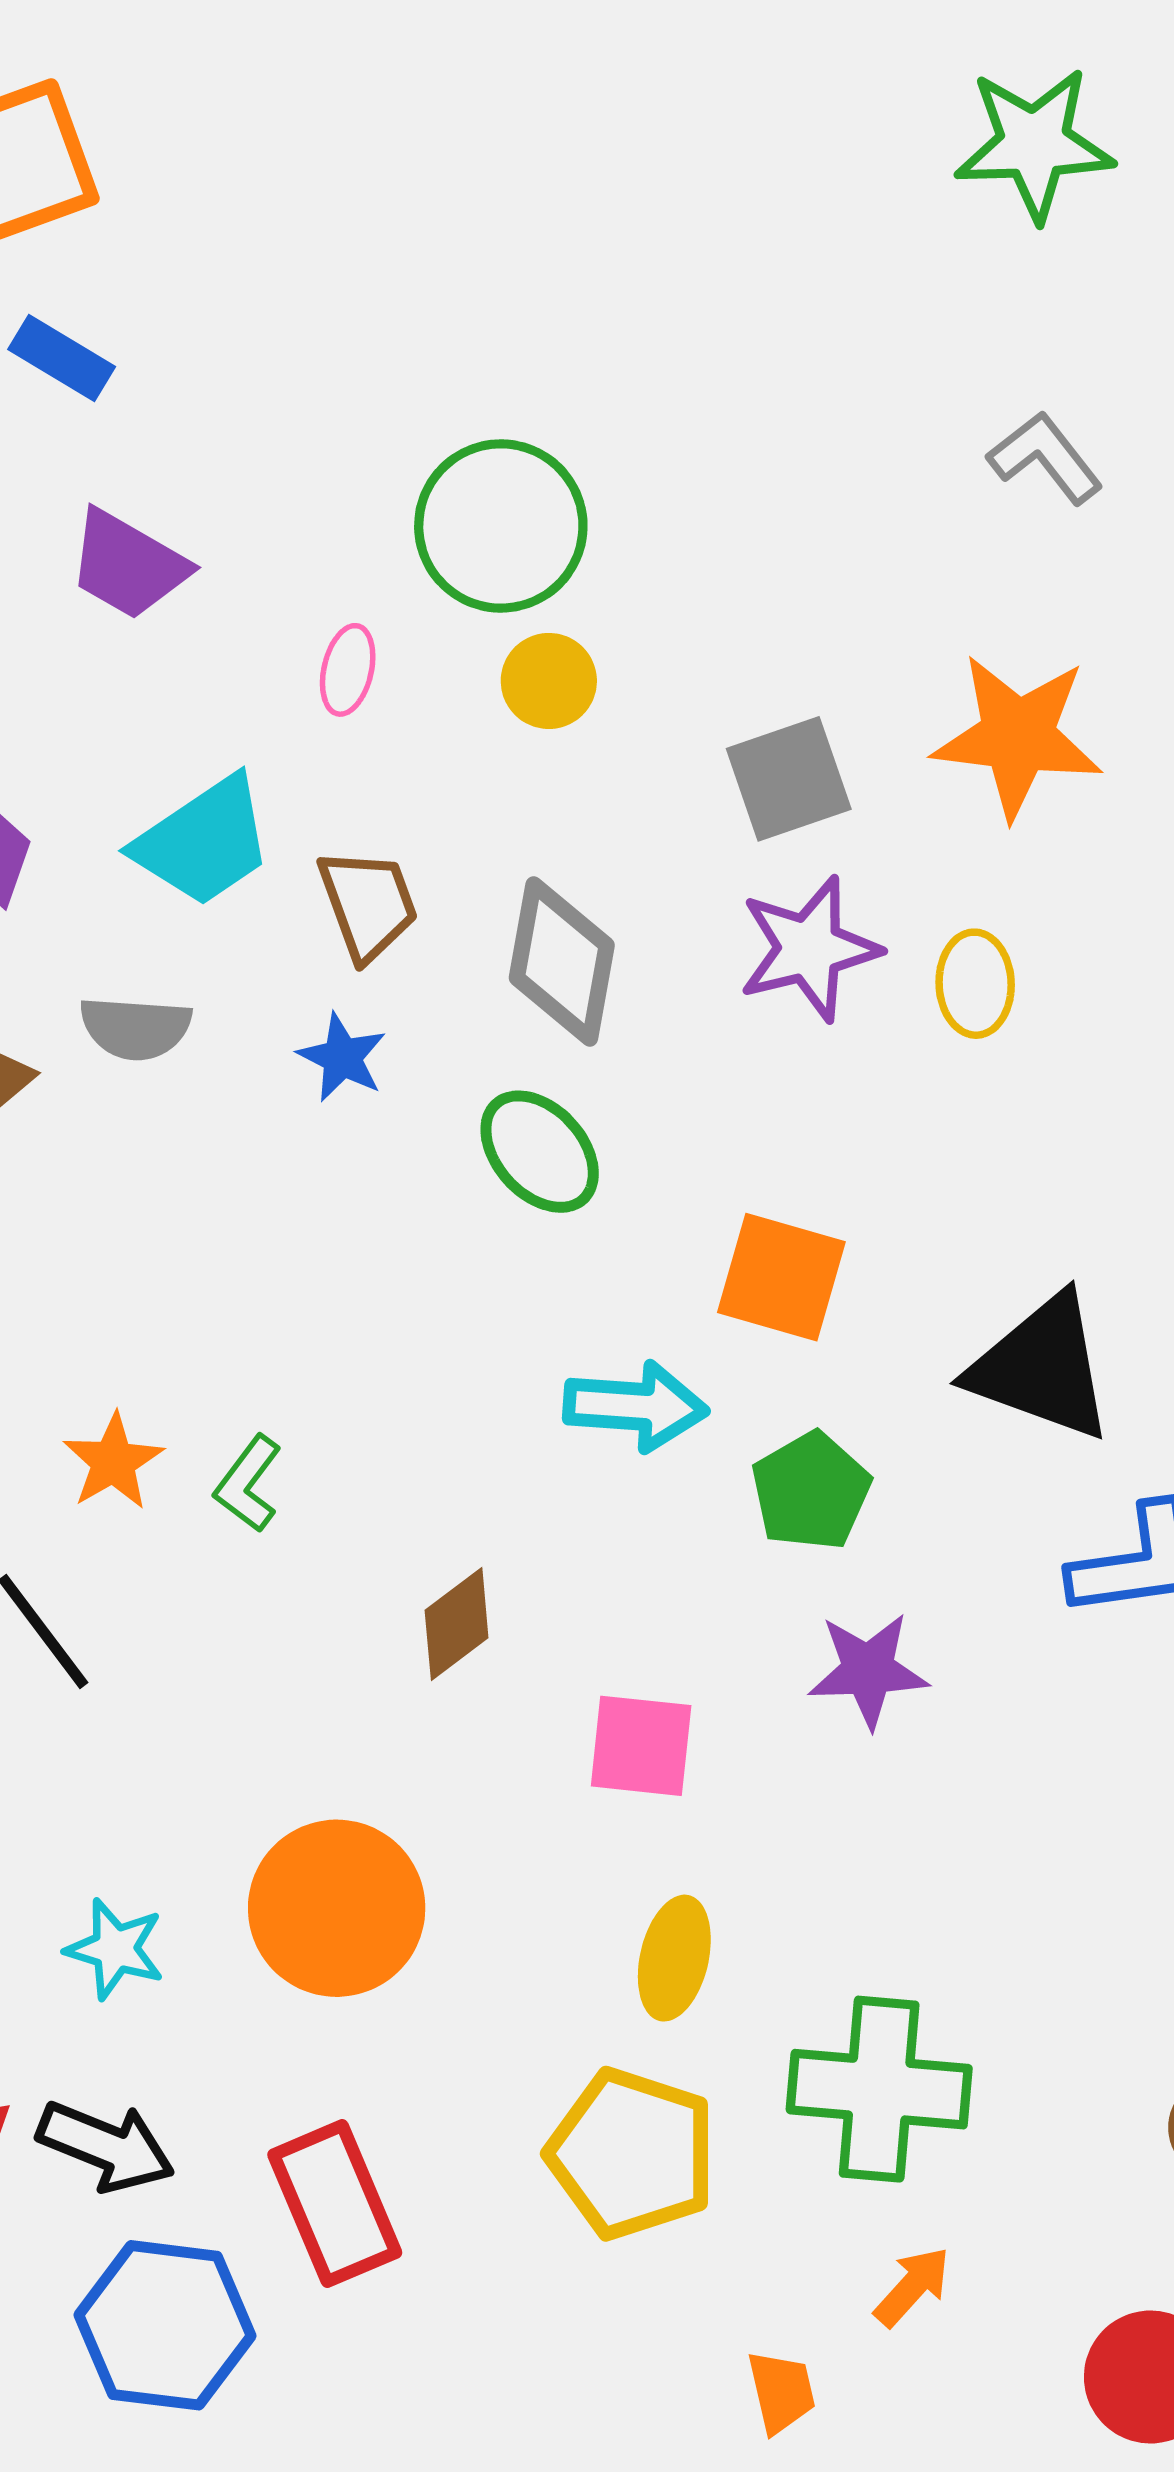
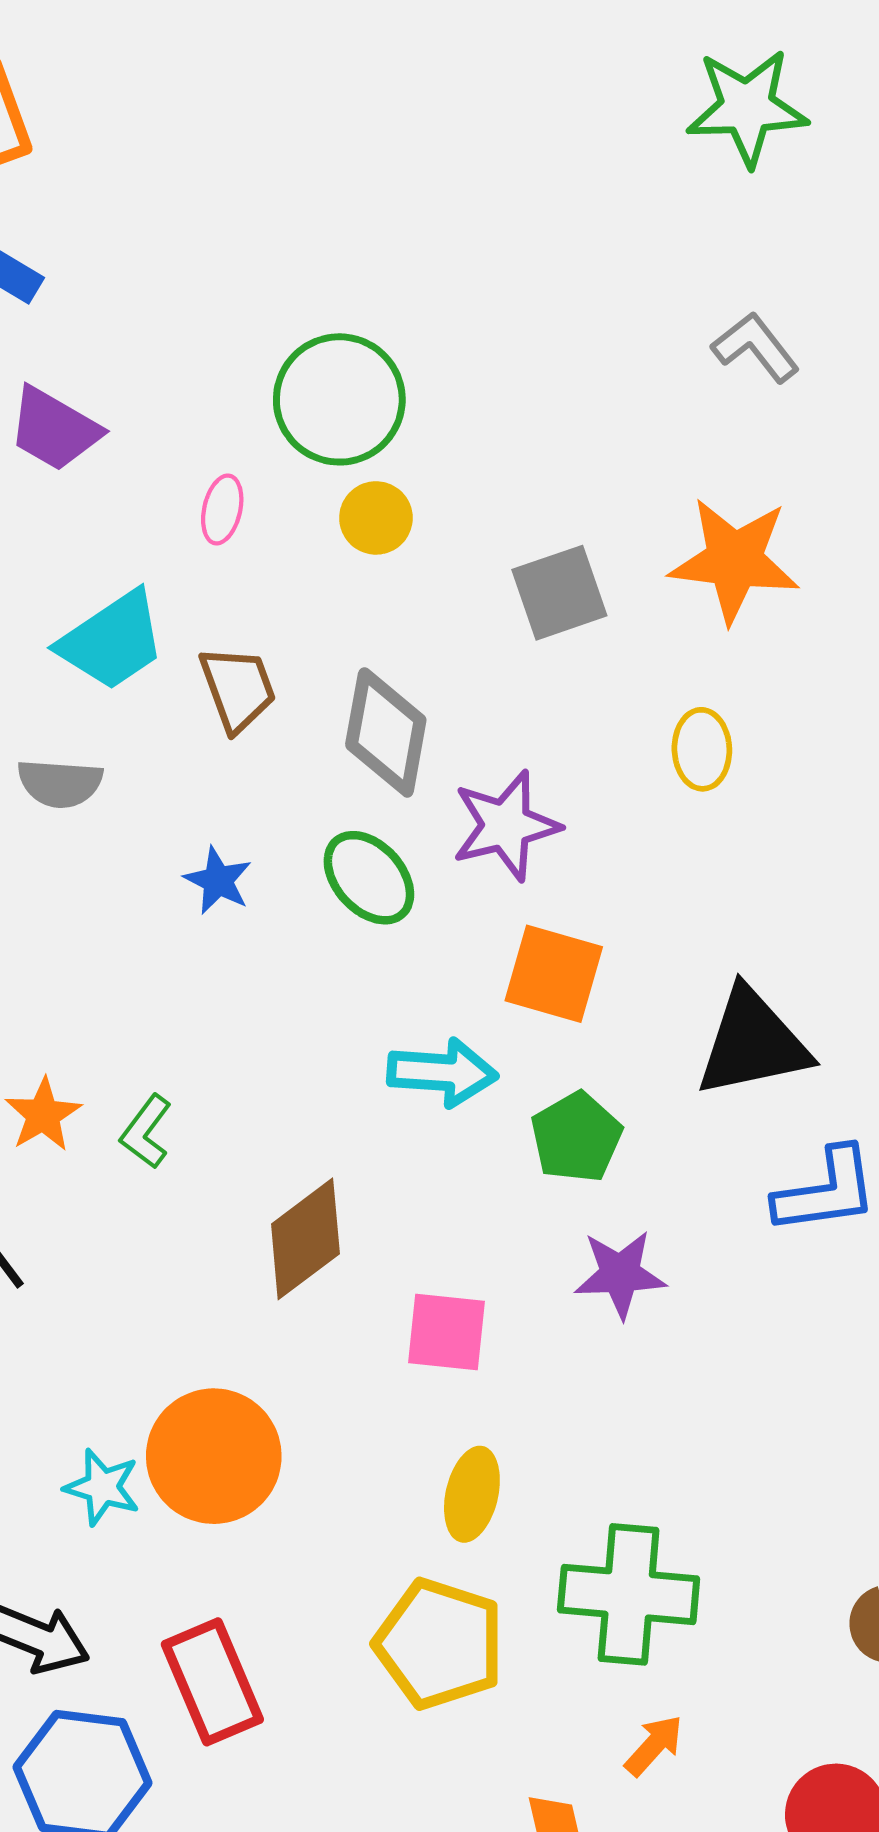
purple star: (809, 949) -> (506, 826), moved
blue star: (342, 1057) -> (218, 881), moved
black triangle: (1042, 1368) -> (753, 1043), turned -32
brown diamond: (457, 1624) -> (305, 1239), size x1.4
cyan star: (115, 1949) -> (102, 1487), moved

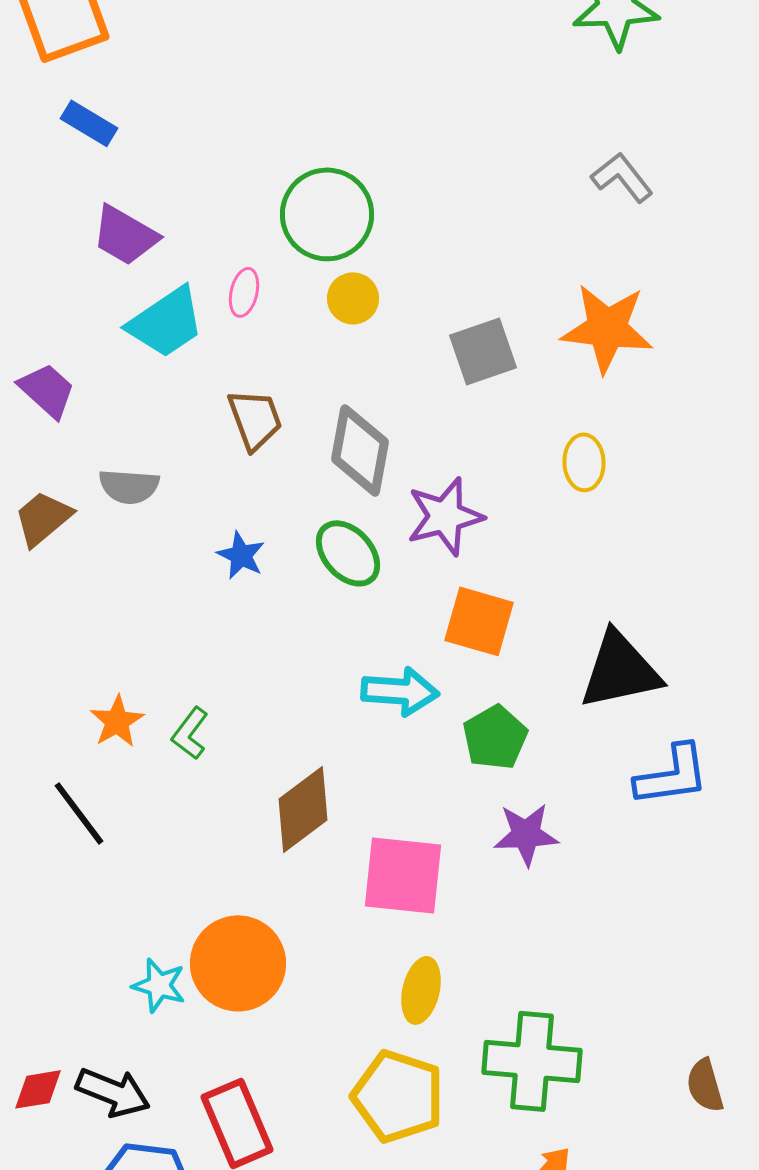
cyan trapezoid: (112, 641) -> (166, 322), moved
pink square: (447, 1332) -> (403, 875), size x1.4

